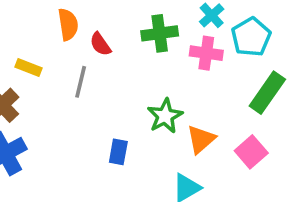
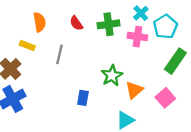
orange semicircle: (68, 24) -> (39, 22), moved
red semicircle: (100, 44) -> (76, 23), moved

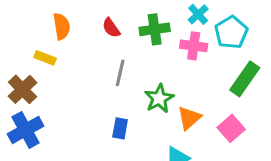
gray line: (60, 54) -> (120, 73), moved

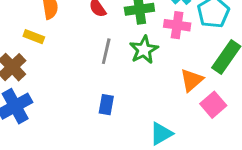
green star: (159, 98) -> (144, 50), moved
orange triangle: (189, 118) -> (192, 80), moved

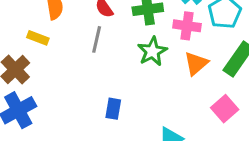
gray line: (106, 51) -> (97, 39), moved
orange triangle: (192, 80) -> (196, 63), moved

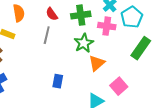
orange triangle: (196, 63) -> (97, 63), moved
pink square: (225, 109) -> (119, 86), moved

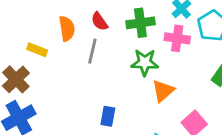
orange semicircle: (19, 13) -> (67, 29), moved
green star: (84, 43) -> (145, 62), turned 30

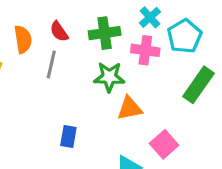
orange triangle: (163, 91) -> (130, 108), turned 30

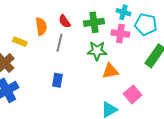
cyan cross: (150, 17) -> (123, 12), turned -32
cyan pentagon: (184, 36) -> (146, 24), turned -30
blue rectangle: (68, 137) -> (57, 80), moved

